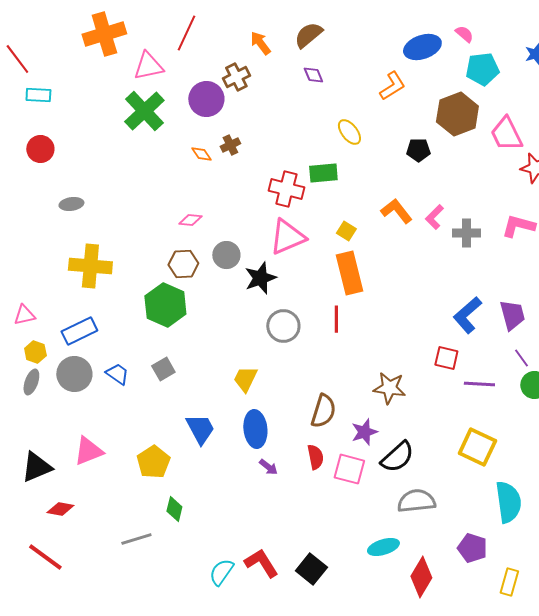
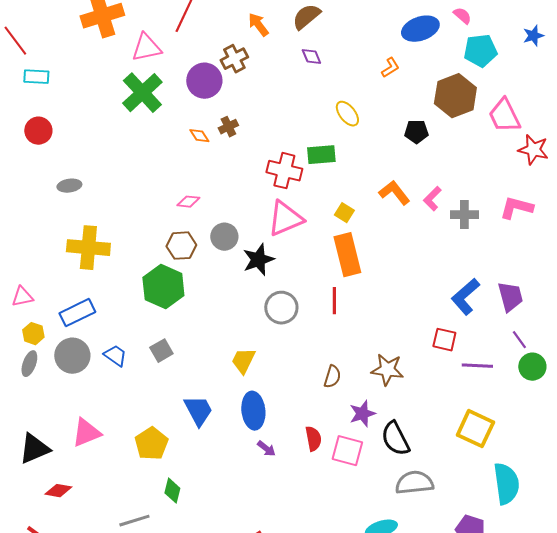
orange L-shape: (392, 86) -> (390, 68), size x0.7
brown semicircle: (323, 411) -> (332, 377), moved, size x0.7
black semicircle: (397, 457) -> (395, 439), turned 105

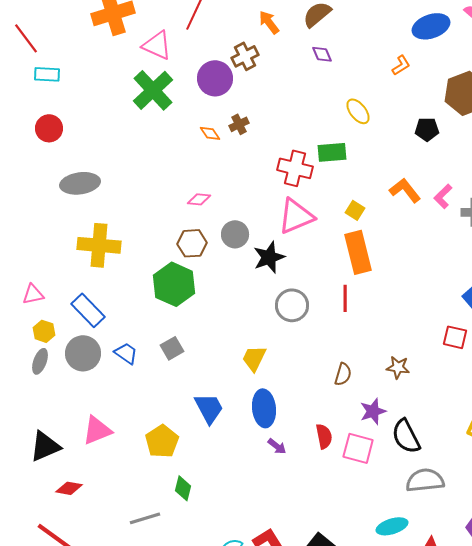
pink triangle: (146, 48) -> (157, 45), turned 36
gray ellipse: (69, 186) -> (80, 183), size x1.6
blue rectangle: (77, 313) -> (88, 310), turned 72
brown star: (387, 370) -> (398, 367), size x0.7

